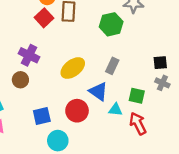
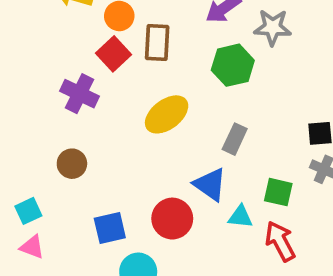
purple cross: (29, 55) -> (80, 94), moved
yellow ellipse: (73, 68) -> (167, 114), moved

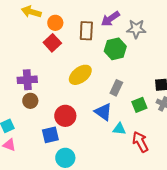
brown rectangle: (157, 43) -> (86, 31), moved
purple cross: (80, 94) -> (27, 80), moved, turned -30
green square: (278, 192) -> (139, 105), moved, turned -35
red circle: (172, 219) -> (65, 116), moved

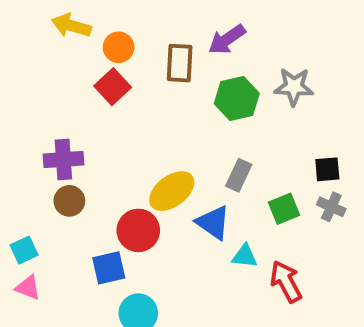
gray star: (136, 29) -> (294, 87), moved
yellow ellipse: (80, 75) -> (172, 191), moved

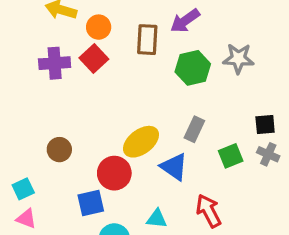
purple cross: (63, 160) -> (55, 63), moved
cyan triangle: (245, 256) -> (157, 219), moved
red arrow: (286, 282) -> (209, 211), moved

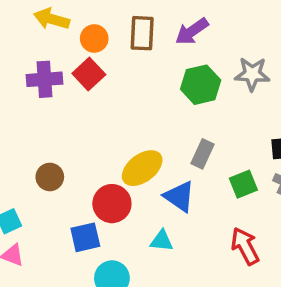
brown rectangle: (147, 40) -> (142, 33), moved
red arrow: (209, 211) -> (245, 246), moved
cyan triangle: (157, 219) -> (162, 241), moved

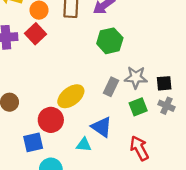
gray star: (252, 74) -> (136, 77), moved
blue triangle: (179, 196) -> (102, 127), moved

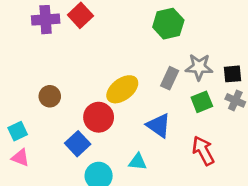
blue square: (33, 142) -> (78, 144), turned -30
cyan triangle: (84, 145) -> (138, 162), moved

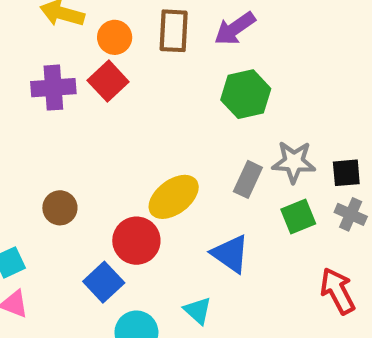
red arrow: (203, 151) -> (338, 291), moved
cyan triangle: (138, 162) -> (198, 311), turned 36

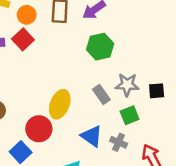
gray rectangle: (248, 179) -> (101, 94), turned -60
yellow ellipse: (174, 197) -> (60, 104), turned -32
gray cross: (351, 214) -> (119, 142), moved

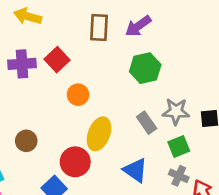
orange circle: (27, 15) -> (78, 95), moved
gray cross: (119, 142) -> (179, 176), moved

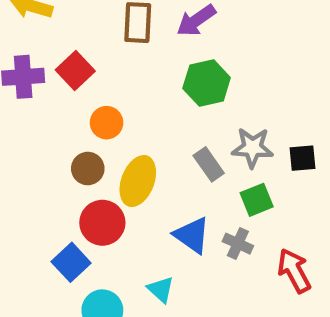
brown circle: (26, 141) -> (88, 169), moved
gray cross: (179, 176) -> (238, 244), moved

